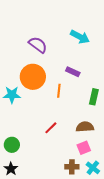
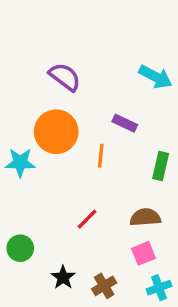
cyan arrow: (80, 37) -> (156, 77), moved
brown cross: (72, 167) -> (104, 286), moved, turned -32
cyan cross: (93, 168) -> (159, 288), turned 32
black star: (11, 169) -> (63, 277), moved

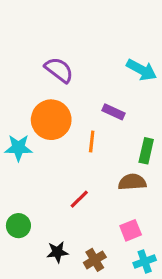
brown semicircle: (145, 217) -> (132, 182), moved
black star: (63, 277) -> (57, 252), turned 30

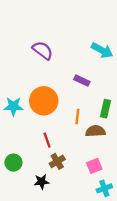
orange circle: (51, 120) -> (44, 101), moved
orange line: (92, 141) -> (77, 117), moved
red line: (79, 199) -> (47, 140), moved, turned -64
brown cross: (95, 260) -> (57, 161), moved

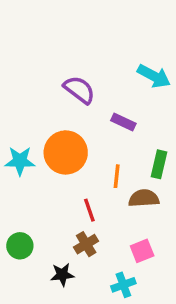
purple semicircle: (43, 50) -> (79, 90), moved
red line: (47, 140) -> (89, 210), moved
cyan cross: (104, 188) -> (123, 285), moved

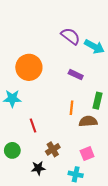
purple semicircle: (79, 90) -> (70, 36), moved
orange circle: (66, 152) -> (29, 67), moved
red line: (89, 210) -> (33, 125), moved
cyan cross: (123, 285) -> (76, 174), turned 32

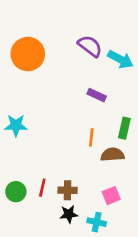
orange circle: (29, 67) -> (28, 54), moved
red line: (33, 125) -> (42, 188), moved, turned 32
brown cross: (53, 149) -> (67, 190), turned 32
black star: (38, 168) -> (69, 214), moved

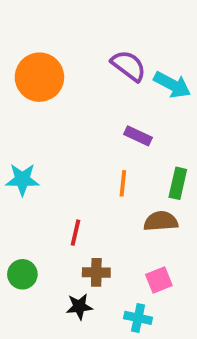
orange line: (91, 137) -> (123, 183), moved
red line: (42, 188) -> (75, 233), moved
black star: (69, 214) -> (79, 307), moved

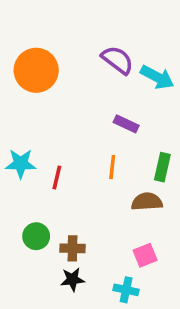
red line: (75, 233) -> (57, 177), moved
brown cross: (96, 272) -> (72, 248), moved
green circle: (22, 274) -> (36, 236), moved

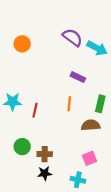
orange circle: (36, 70) -> (22, 44), size x0.6

